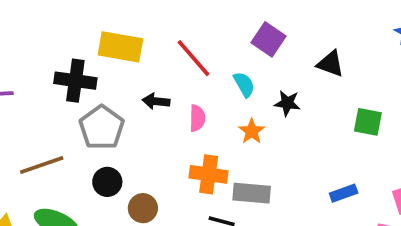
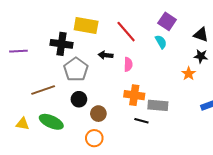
cyan semicircle: (244, 84) -> (161, 42), moved
black star: (287, 103) -> (201, 56), moved
orange star: (252, 131) -> (189, 74), moved

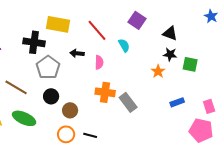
cyan semicircle: (161, 42) -> (124, 45), moved
brown line: (43, 90) -> (16, 87), turned 50
gray rectangle: (158, 105) -> (128, 102), turned 48
black line: (141, 121) -> (90, 135), moved

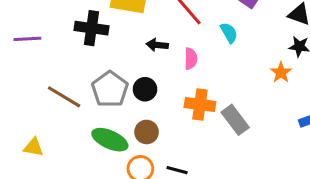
gray pentagon: (48, 67) -> (110, 89), moved
black circle: (51, 96) -> (145, 89), moved
green ellipse: (24, 118) -> (110, 140), moved

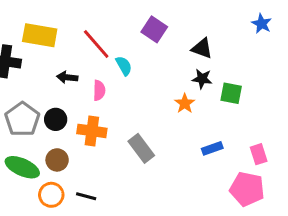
cyan semicircle: (229, 33) -> (124, 66), moved
orange cross: (200, 104) -> (92, 131), moved

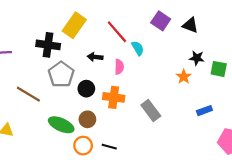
yellow rectangle: (40, 35) -> (74, 25), turned -65
black triangle: (202, 48) -> (190, 25), moved
gray pentagon: (22, 119) -> (61, 74), moved

